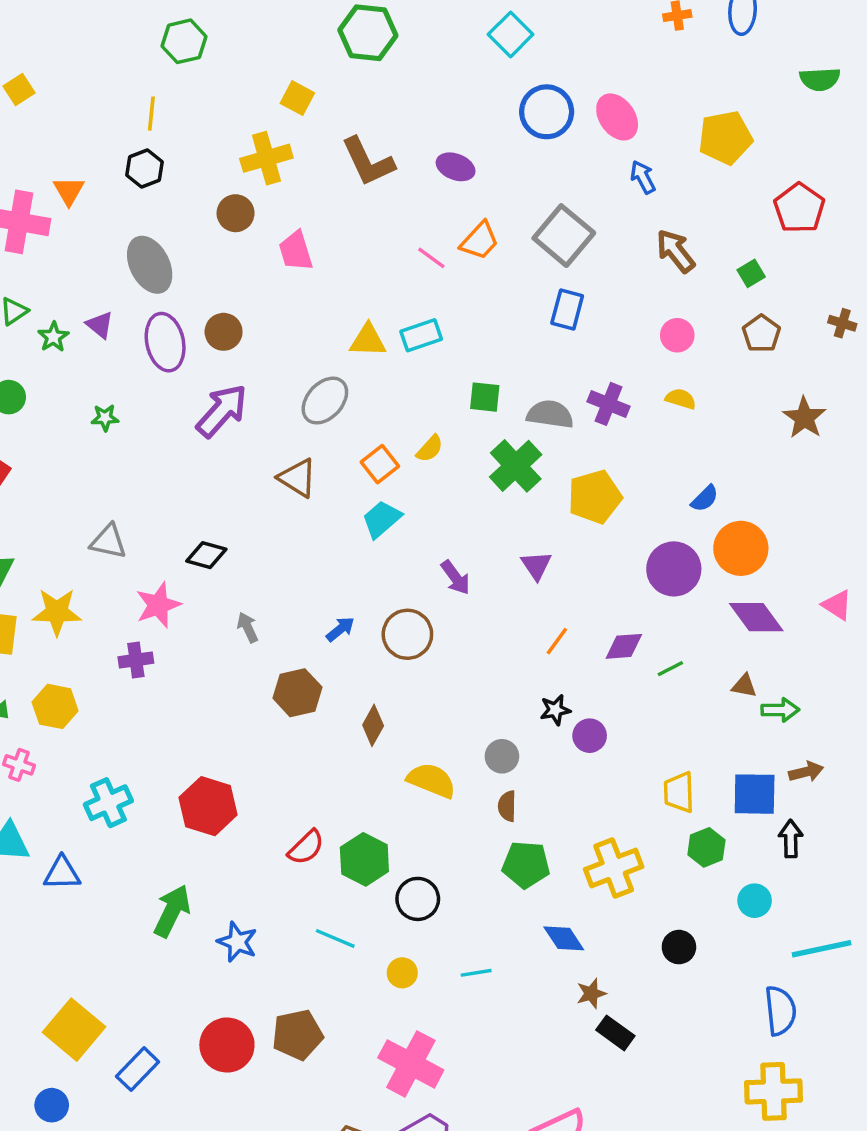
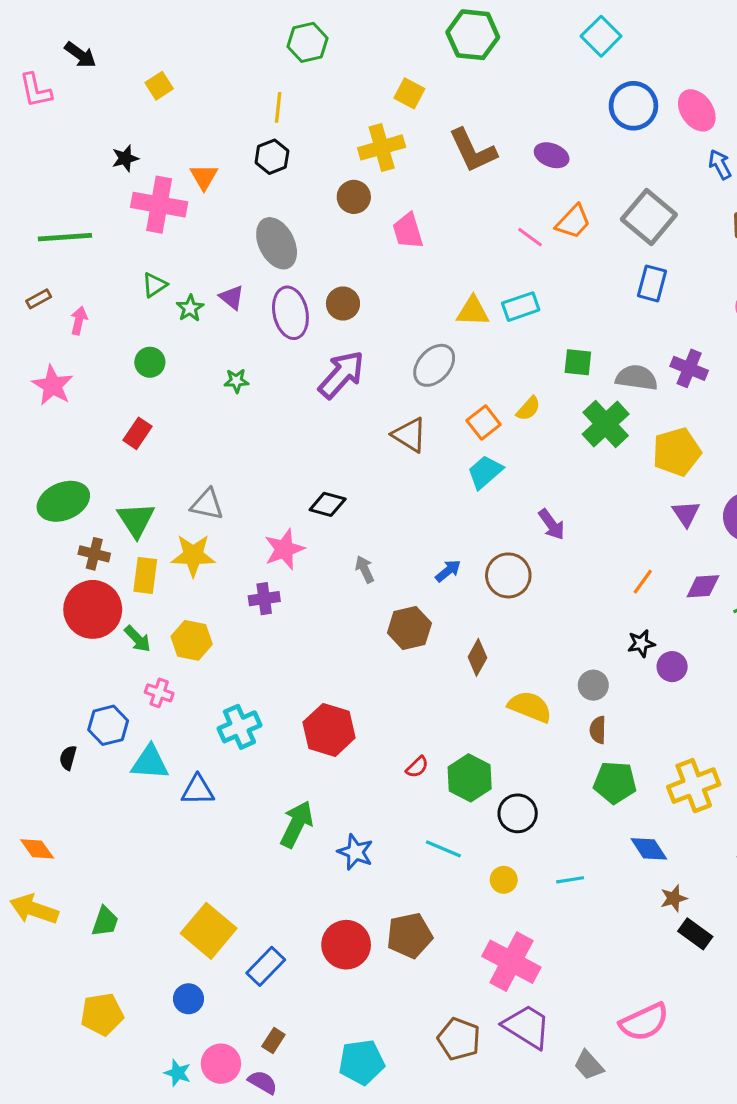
gray triangle: (108, 541) -> (207, 504), moved
purple triangle: (536, 566) -> (686, 514), moved
red semicircle: (306, 847) -> (417, 767), size x0.7

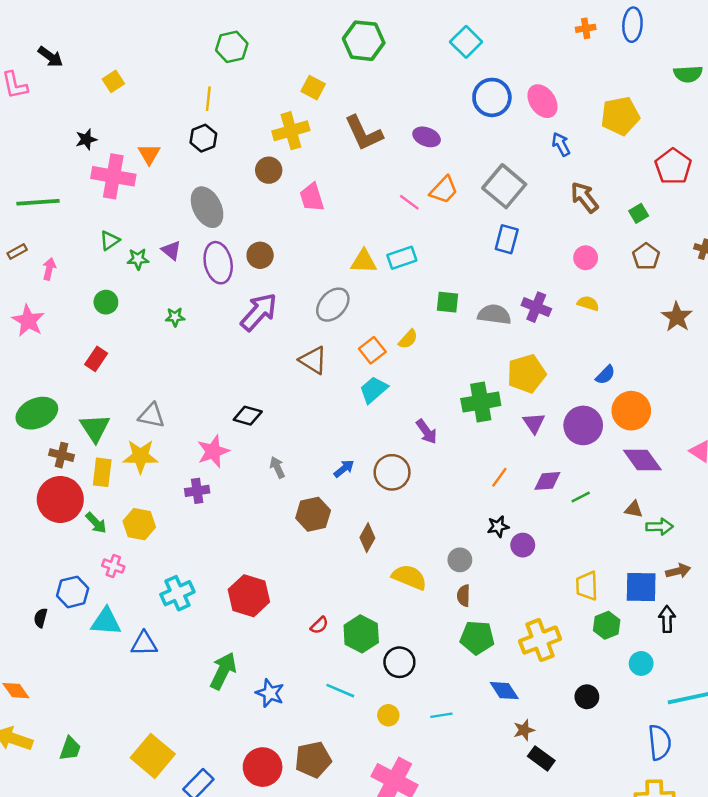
green star: (190, 308) -> (138, 259), turned 30
green cross: (606, 424) -> (481, 402), moved, turned 33

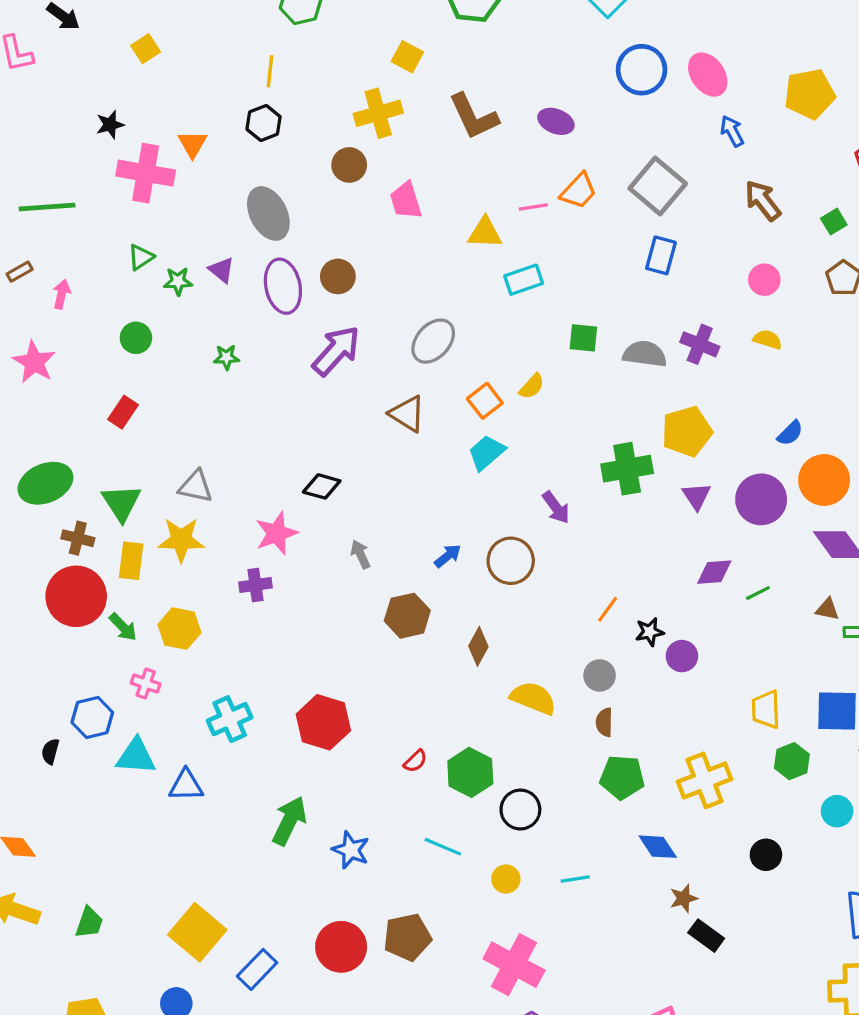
pink line: (409, 202) -> (533, 207), turned -45
yellow triangle: (364, 261) -> (485, 233), moved
orange line: (499, 477) -> (608, 609), moved

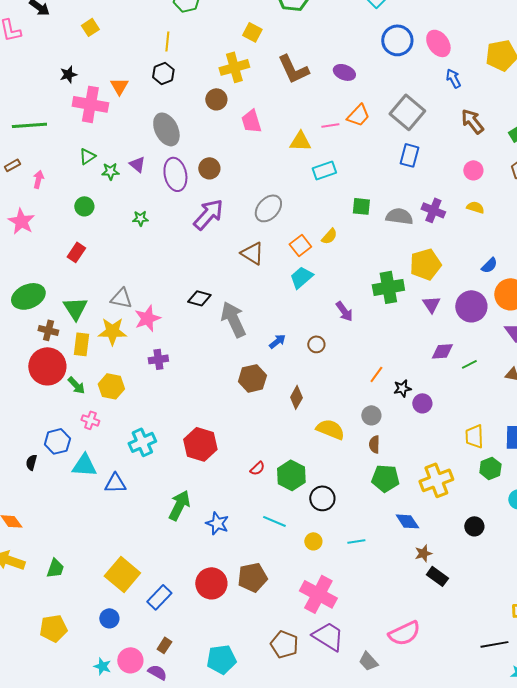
pink star: (276, 533) -> (147, 318), moved
gray arrow: (360, 554) -> (233, 319), moved, size x2.0
brown circle: (511, 561) -> (316, 344), size x0.6

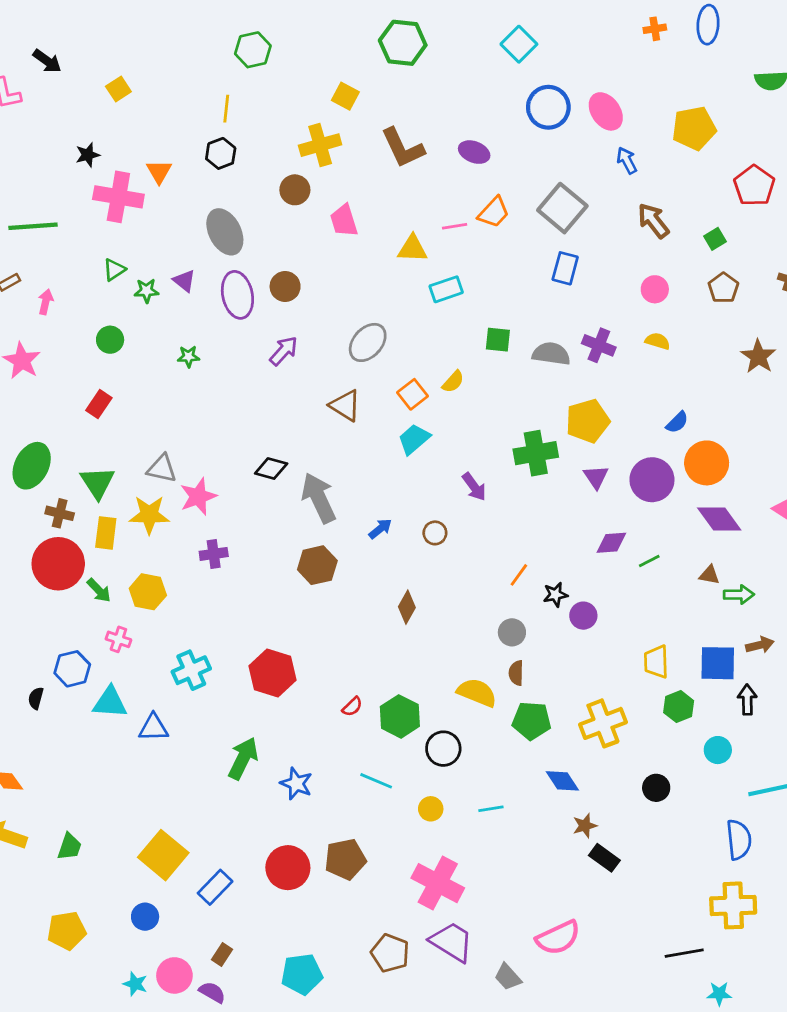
purple arrow: (208, 214) -> (284, 351), size x0.7
green ellipse: (28, 296) -> (32, 466), turned -40
brown hexagon: (252, 378) -> (317, 565), moved
yellow semicircle: (330, 429) -> (477, 693), moved

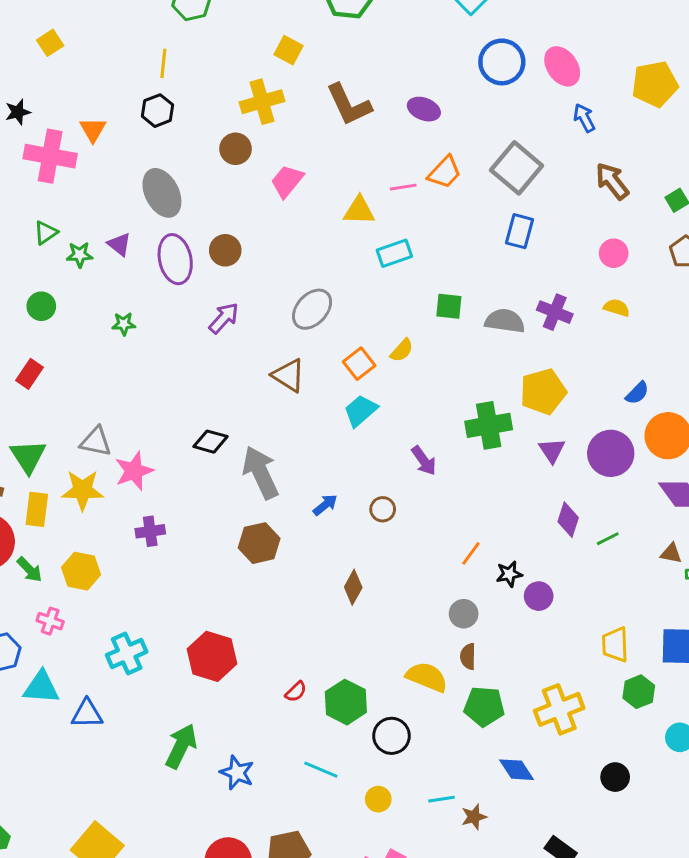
pink trapezoid: (344, 221) -> (287, 181), turned 56
purple diamond: (611, 543) -> (568, 520), turned -68
brown star: (585, 826) -> (474, 817), moved

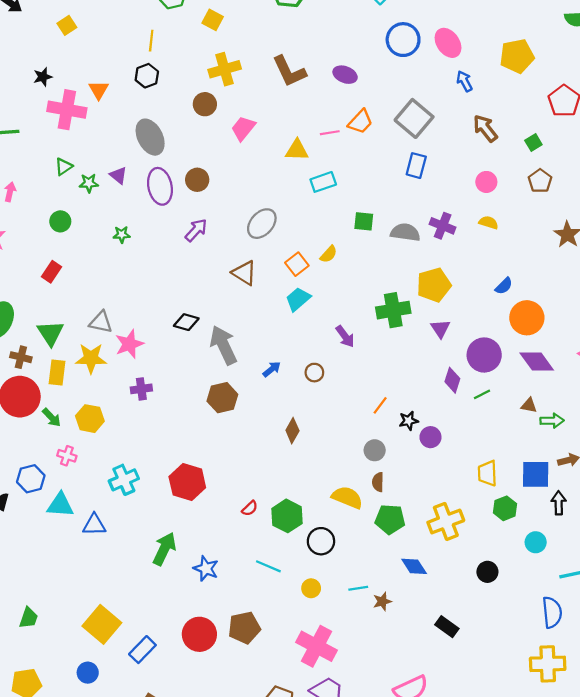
yellow square: (288, 50) -> (213, 20), moved
purple circle: (611, 453) -> (484, 355), moved

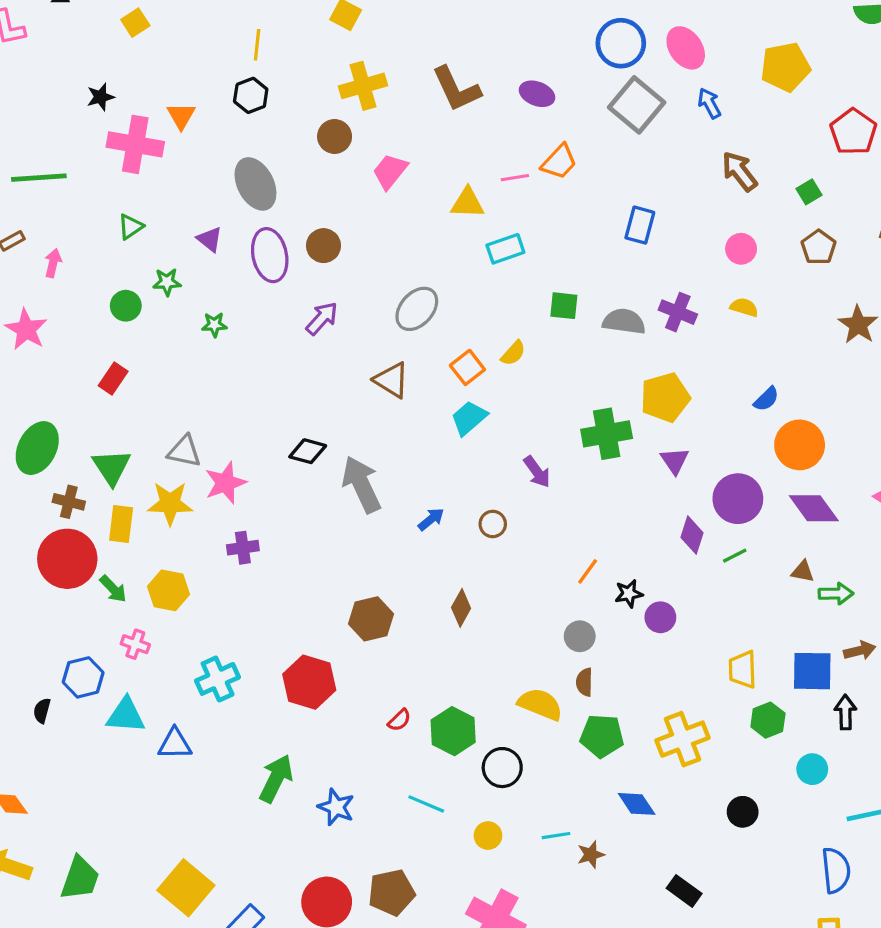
gray square: (414, 118) -> (637, 105), moved
green star: (89, 183) -> (167, 282), moved
brown hexagon: (222, 398) -> (371, 619), moved
green trapezoid: (29, 618) -> (80, 878), size x1.4

